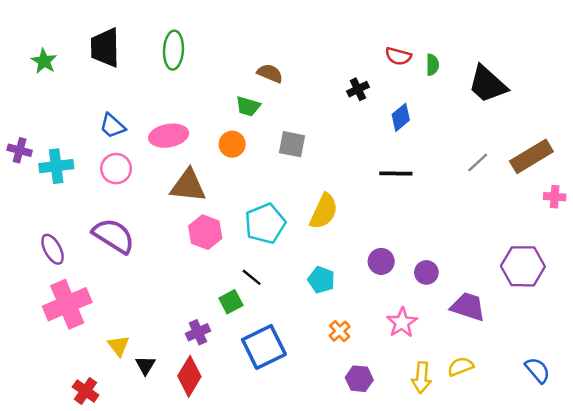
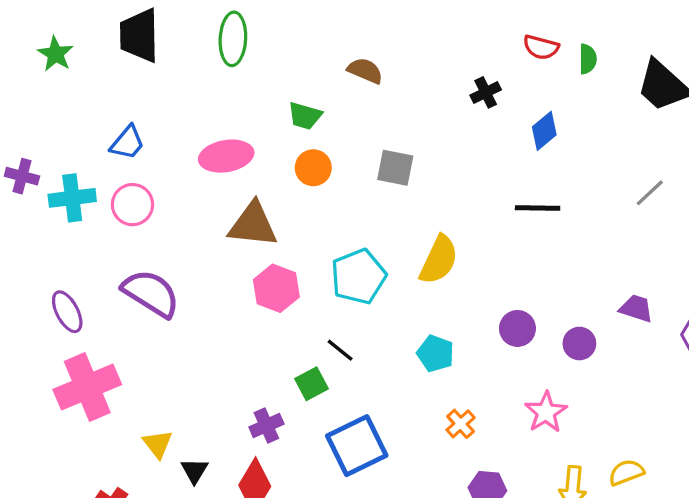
green trapezoid: (248, 106) -> (305, 116), moved
blue trapezoid: (112, 126) -> (127, 143), moved, turned -92
pink circle: (116, 169) -> (132, 205), moved
purple trapezoid: (468, 307) -> (636, 308), moved, size x0.7

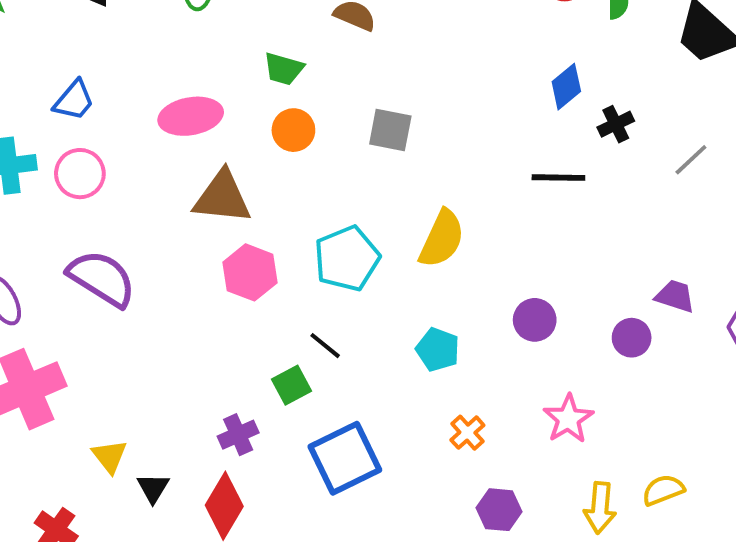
black cross: (486, 92) -> (616, 124), moved
purple circle: (579, 344) -> (632, 338), moved

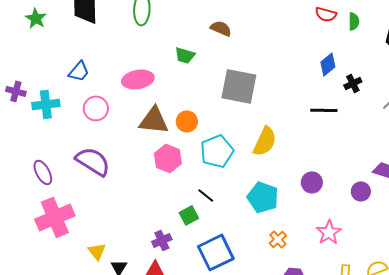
orange circle: (293, 130) -> (187, 121), moved
gray square: (390, 130) -> (239, 86), size x1.6
pink circle: (80, 174) -> (96, 108), moved
cyan pentagon: (438, 350) -> (263, 197), size x1.4

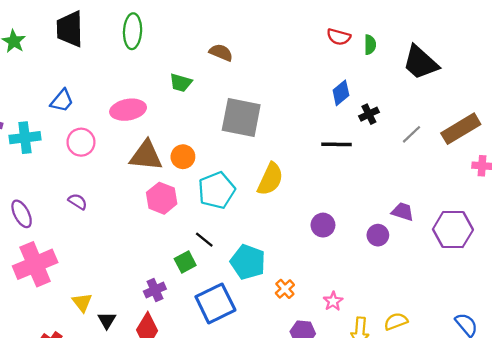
purple semicircle: (93, 161) -> (78, 202), size x0.5
cyan pentagon: (263, 197) -> (248, 262), moved
pink star: (329, 232) -> (333, 301), moved, size x0.7

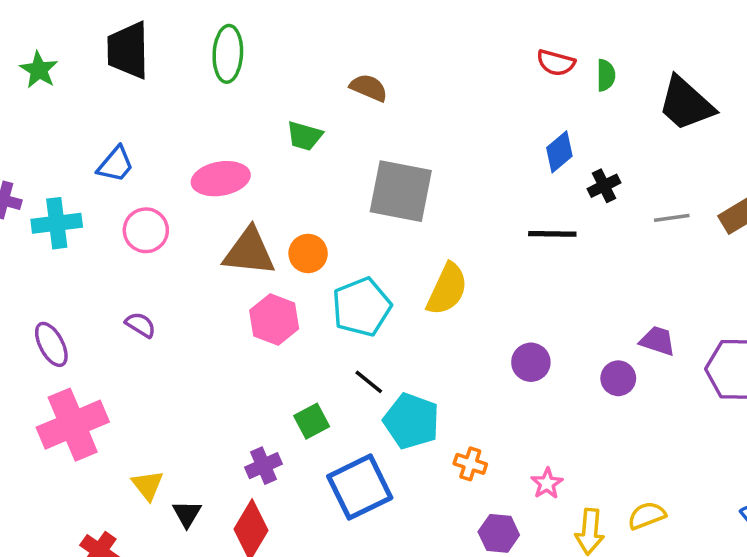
gray line: (411, 134) -> (672, 218), turned 35
black line: (204, 240) -> (369, 382), moved
orange cross: (285, 289) -> (470, 464), turned -30

